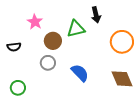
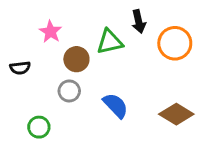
orange circle: (122, 42) -> (175, 43), moved
brown diamond: (122, 79) -> (176, 114), turned -35
green circle: (18, 88) -> (39, 127), moved

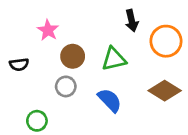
green triangle: (110, 42) -> (114, 59), moved
brown diamond: (176, 114) -> (165, 91), moved

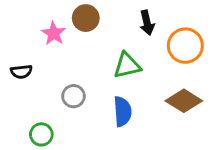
brown circle: (73, 56) -> (86, 18), moved
blue semicircle: (110, 100) -> (123, 111), turned 40

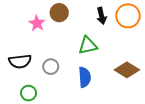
orange circle: (185, 46) -> (128, 16), moved
black semicircle: (21, 72) -> (20, 61), moved, size x1.5

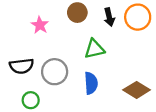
brown circle: (59, 13) -> (77, 13), moved
gray circle: (51, 67) -> (55, 72), size x1.5
brown diamond: (127, 70) -> (137, 90), moved

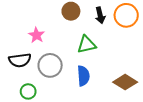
pink star: (40, 25) -> (36, 35), moved

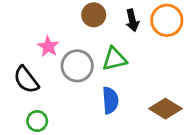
black semicircle: (20, 60) -> (26, 80), turned 60
gray circle: (50, 65) -> (77, 66), moved

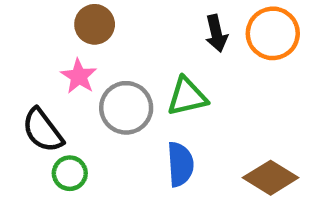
brown circle: (94, 15) -> (95, 24), moved
green circle: (37, 121) -> (70, 173), moved

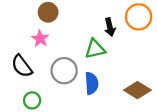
black arrow: (216, 33) -> (110, 27), moved
gray circle: (126, 108) -> (64, 71), moved
green circle: (70, 173) -> (32, 100), moved

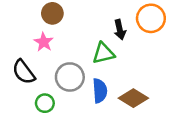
brown diamond: (137, 90) -> (133, 98), moved
green circle: (32, 100) -> (45, 103), moved

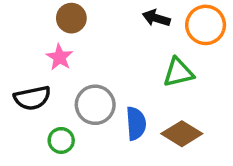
black arrow: (120, 30) -> (156, 18), moved, turned 120
green triangle: (104, 53) -> (178, 72), moved
black semicircle: (24, 72) -> (32, 98), turned -65

